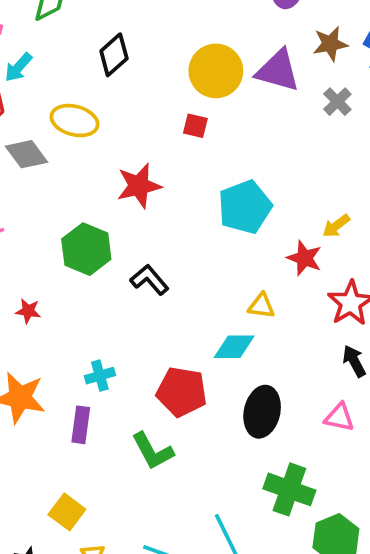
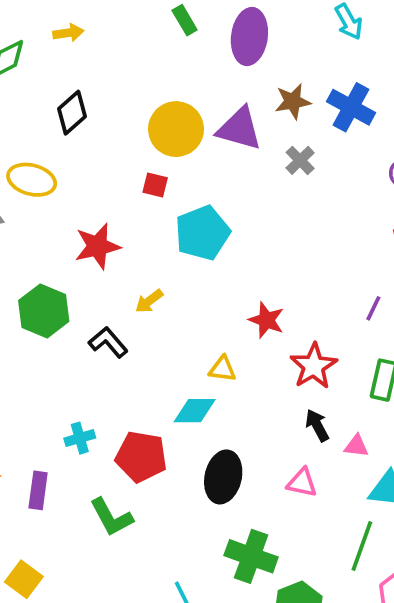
cyan pentagon: (245, 207) -> (202, 233), moved
yellow arrow: (336, 226) -> (149, 301), moved
cyan cross: (100, 376) -> (80, 438), moved

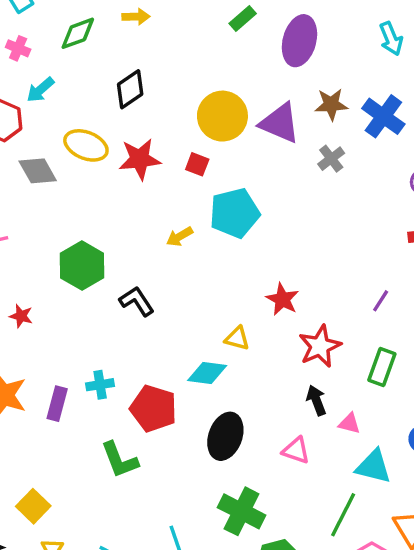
green rectangle: (185, 20) -> (243, 18), turned 72
red star: (97, 246) -> (140, 159), moved
yellow arrow: (149, 301) -> (179, 237), moved
purple rectangle: (38, 490) -> (57, 404), moved

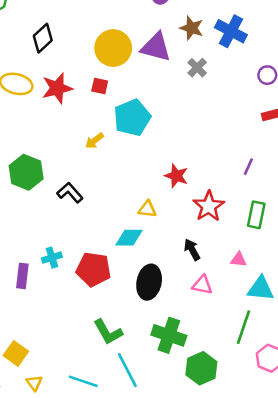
brown star: (331, 104) -> (192, 28), turned 30
black arrow: (316, 400) -> (192, 250), moved
green L-shape: (120, 460) -> (108, 332), moved

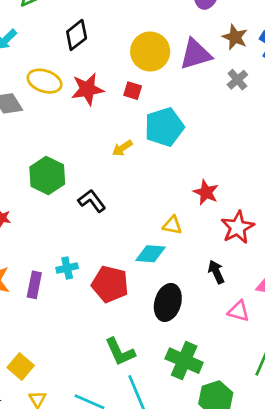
purple triangle: (156, 47) -> (195, 54), turned -36
pink triangle: (202, 285) -> (239, 311), moved

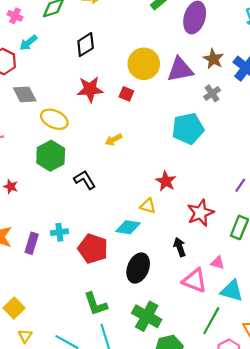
yellow ellipse: (45, 81) -> (54, 119), moved
cyan pentagon: (164, 127) -> (188, 129), moved
red star: (206, 192) -> (166, 181), moved
pink triangle: (239, 311) -> (195, 281), size x1.4

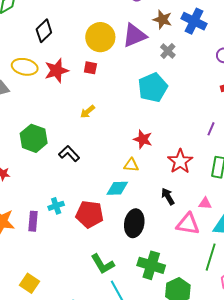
yellow ellipse: (54, 119) -> (25, 67), moved

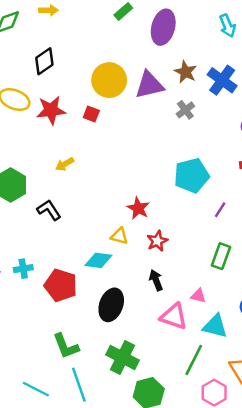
cyan pentagon: (153, 87) -> (192, 176), moved
yellow arrow: (87, 112) -> (65, 164), moved
red star: (180, 161) -> (157, 241), moved, size x0.7

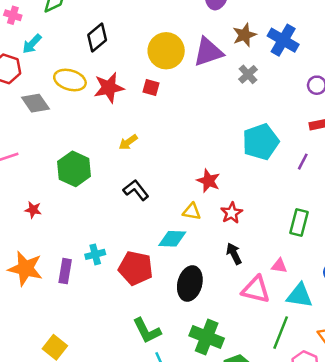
brown star: (185, 72) -> (244, 35), turned 30
black L-shape: (49, 210) -> (136, 190), moved
purple line: (220, 210) -> (303, 162), moved

